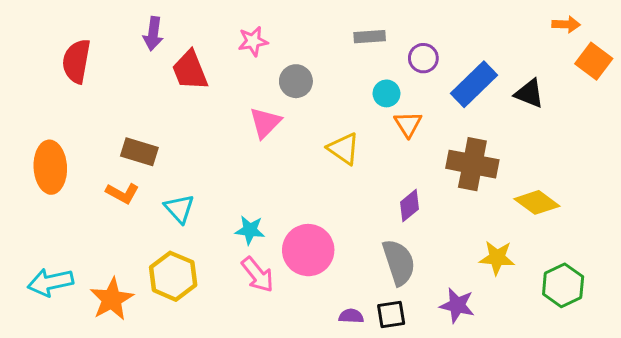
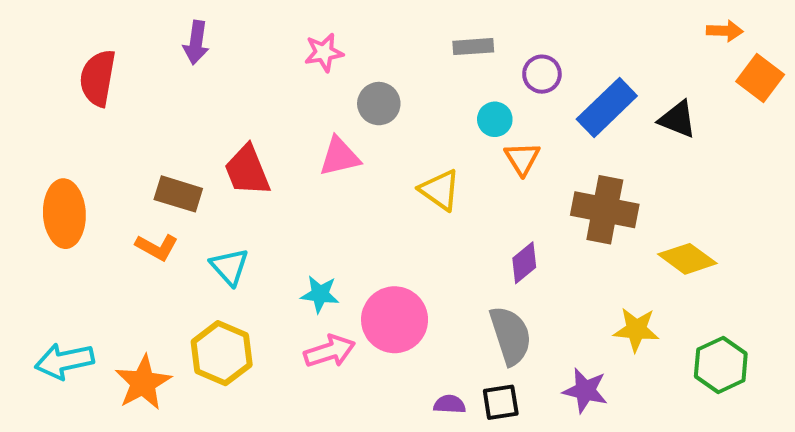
red trapezoid: (190, 70) -> (247, 170), moved
pink triangle: (265, 123) -> (340, 157), turned 32
pink arrow: (258, 275) -> (330, 351), turned -69

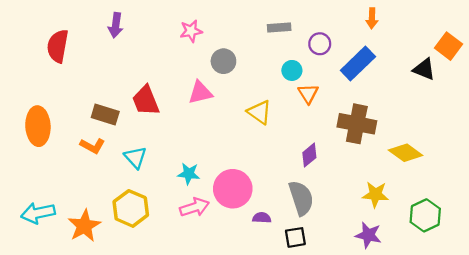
orange arrow: (725, 31) -> (372, 18), moved, turned 90
black triangle: (678, 119) -> (424, 69), moved
purple star: (585, 390) -> (368, 235), moved
purple semicircle: (450, 404) -> (262, 218), moved

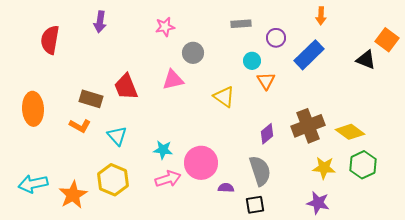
brown cross: (357, 124) -> (308, 126), moved, turned -32
green hexagon: (425, 215) -> (363, 165), moved

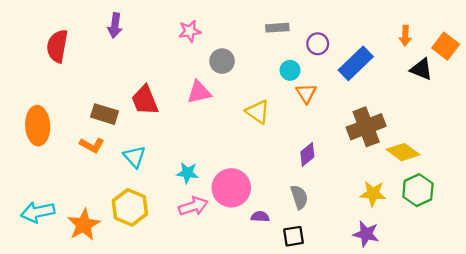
orange arrow: (321, 16) -> (405, 36), moved
brown cross: (308, 126) -> (366, 127), moved
gray semicircle: (260, 171) -> (299, 197), size x0.7

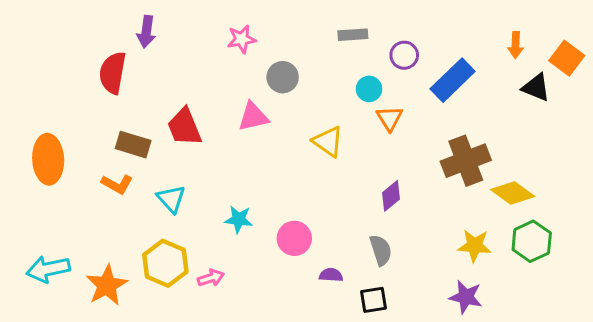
red semicircle: (57, 46) -> (113, 73), moved
pink circle: (231, 188) -> (294, 238), size x0.7
pink arrow: (193, 206) -> (211, 278), moved, size x0.7

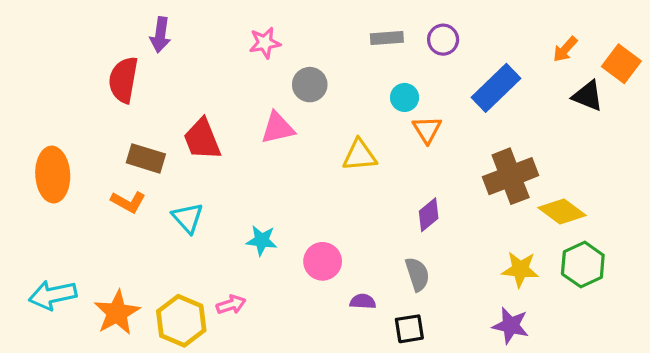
orange arrow: (516, 45) -> (565, 49), turned 40
purple circle: (404, 55) -> (443, 40), moved
yellow triangle: (328, 142) -> (360, 155), turned -40
yellow hexagon: (165, 263) -> (181, 321), moved

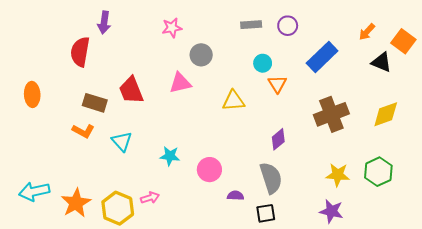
orange ellipse: (53, 175) -> (32, 94), moved, size x0.7
yellow diamond: (562, 212) -> (386, 114), moved, turned -56
gray semicircle: (417, 274) -> (271, 178), size x1.4

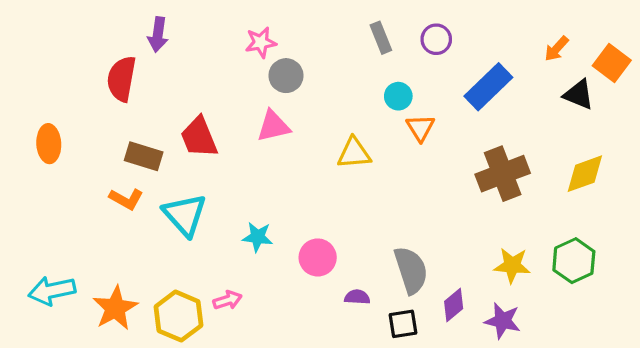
gray rectangle: (251, 25) -> (381, 38), turned 72
gray circle: (201, 55) -> (286, 76), moved
purple diamond: (278, 139) -> (454, 305), moved
cyan triangle: (122, 141) -> (185, 215), size x1.4

